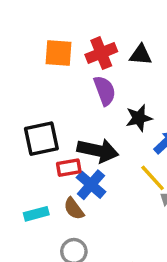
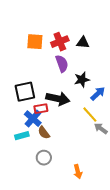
blue cross: (91, 185) -> (33, 119), moved

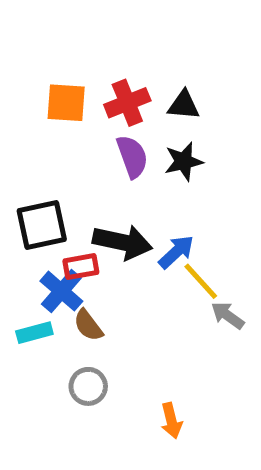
black star: (82, 80) -> (184, 161), moved
blue arrow: (98, 94) -> (176, 252), moved

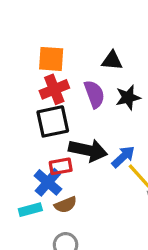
red cross: (127, 103) -> (54, 89), moved
black triangle: (184, 105) -> (112, 61), moved
black square: (42, 225) -> (53, 121), moved
brown semicircle: (88, 325) -> (66, 205), turned -75

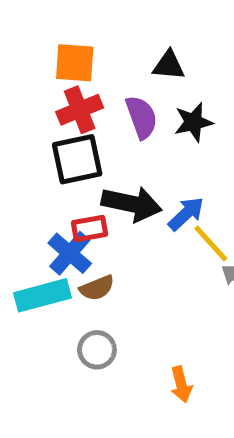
cyan rectangle: (30, 210) -> (43, 295), size x1.5

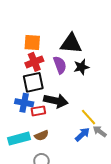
black triangle: (169, 65) -> (71, 44), size x1.6
blue arrow: (186, 214) -> (82, 134), moved
blue cross: (70, 253) -> (24, 103), moved, turned -30

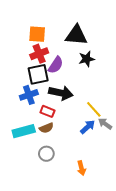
purple semicircle: (60, 65) -> (56, 65), moved, turned 54
blue cross: (24, 103) -> (29, 95), turned -30
red rectangle: (38, 111) -> (47, 111), moved, turned 32

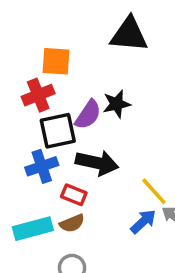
black triangle: (76, 35) -> (129, 35), moved
red cross: (39, 54) -> (38, 95), moved
black star: (87, 59) -> (117, 104), moved

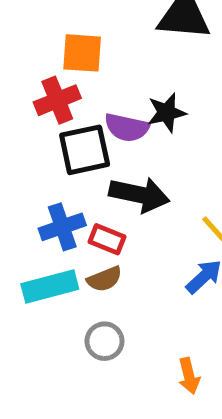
purple semicircle: (88, 115) -> (127, 127), turned 68
blue cross: (42, 166) -> (62, 227), moved

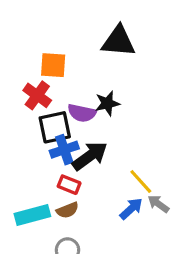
red cross: (57, 100) -> (37, 95), turned -32
black arrow: (139, 195) -> (90, 156), turned -48
blue cross: (62, 227) -> (64, 150), moved

